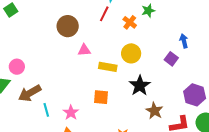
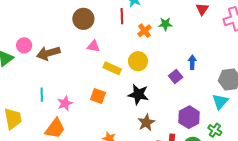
red line: (104, 14) -> (122, 16), turned -42
black star: (140, 86) -> (138, 94), turned 30
brown arrow: (30, 93) -> (48, 53), moved

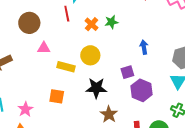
green star: (165, 24) -> (111, 22), moved
purple square: (176, 76) -> (127, 72), moved, turned 32
purple hexagon: (189, 117) -> (141, 90), moved

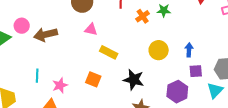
green star: (111, 22) -> (164, 10), moved
yellow circle: (90, 55) -> (159, 50), moved
purple square: (127, 72) -> (196, 71), moved

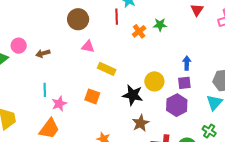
brown arrow: (46, 34) -> (43, 53), size x0.6
yellow circle: (159, 50) -> (154, 81), moved
purple square: (196, 71) -> (184, 83), moved
cyan line: (37, 76) -> (45, 90), moved

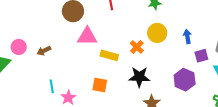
orange cross: (139, 31) -> (137, 47), moved
pink triangle: (88, 47) -> (87, 36), size x1.5
yellow circle: (154, 81) -> (157, 33), moved
purple square: (184, 83) -> (201, 56), moved

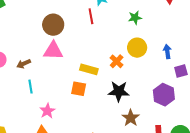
pink triangle: (87, 36) -> (53, 51), moved
orange square: (100, 85) -> (79, 89), moved
cyan line: (52, 86) -> (30, 87), moved

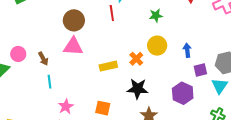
brown arrow: (24, 64) -> (43, 59), turned -96
yellow rectangle: (89, 69) -> (108, 66), turned -30
orange square: (79, 89) -> (103, 108), moved

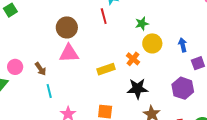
green star: (156, 16) -> (142, 24), moved

